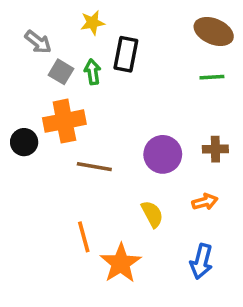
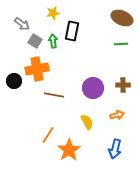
orange line: (84, 237) -> (48, 135), turned 48

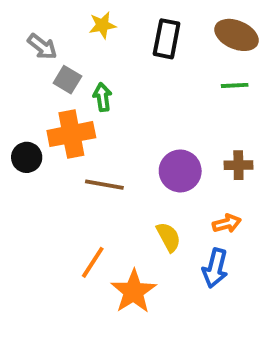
black rectangle: (72, 31) -> (167, 39), moved
green arrow: (53, 41) -> (102, 97), moved
blue arrow: (115, 149) -> (215, 268), moved

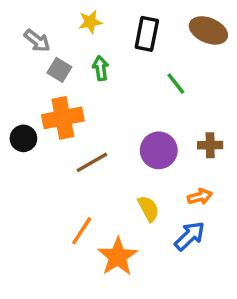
green line: (235, 85) -> (176, 84), moved, turned 55
green arrow: (102, 97) -> (101, 68), moved
brown line: (104, 185) -> (92, 162), turned -40
blue arrow: (215, 268) -> (190, 236), turned -148

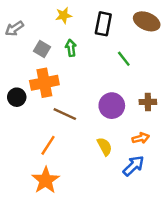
gray arrow: (37, 41) -> (14, 29), moved, turned 108
brown line: (92, 162) -> (65, 114), turned 55
orange line: (82, 231) -> (48, 145), moved
orange star: (118, 257) -> (46, 180), moved

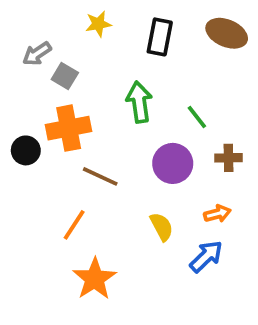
gray arrow: (14, 29) -> (37, 54), moved
green arrow: (71, 48) -> (139, 102), moved, size x1.5
green line: (124, 59) -> (197, 117), moved
orange star: (46, 180) -> (95, 279), moved

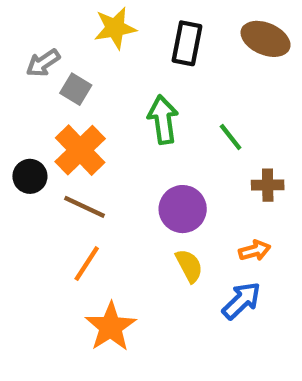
yellow star: (98, 24) -> (115, 28), size x1.4
orange cross: (69, 128) -> (80, 150), turned -33
purple circle: (173, 163) -> (183, 209), moved
brown line: (100, 176) -> (84, 207), moved

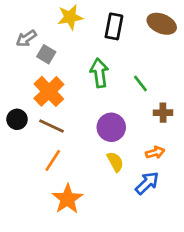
black circle: (30, 176) -> (17, 119), moved

